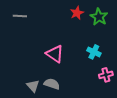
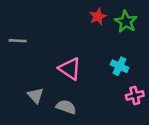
gray line: (20, 16) -> (18, 41), moved
gray triangle: (33, 86) -> (35, 95), moved

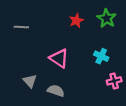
red star: (98, 17) -> (76, 21), moved
gray line: (18, 41) -> (21, 27), moved

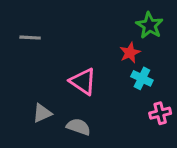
red star: (76, 21) -> (130, 53), moved
gray triangle: (30, 81) -> (42, 113), turned 48

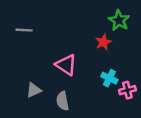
cyan cross: (142, 78) -> (109, 78), moved
gray semicircle: (78, 127) -> (63, 101), turned -120

